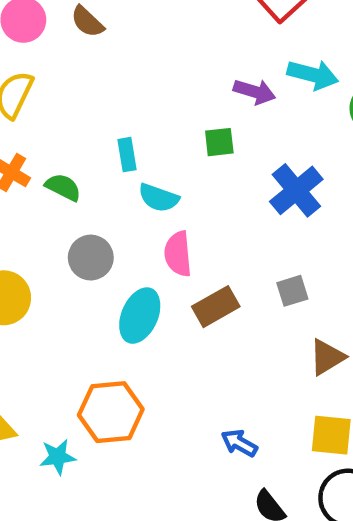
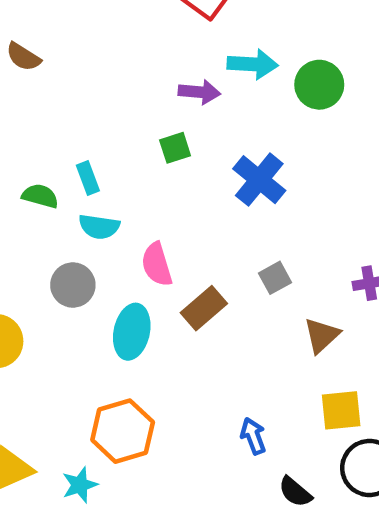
green semicircle: (63, 187) -> (40, 196), moved
cyan semicircle: (159, 198) -> (99, 227), moved
blue arrow: (239, 443) -> (253, 436), turned 51

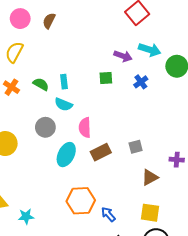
brown semicircle: (23, 57) -> (49, 21), turned 70
blue cross: (259, 180) -> (141, 82), moved, size x0.6
orange hexagon: (123, 431) -> (81, 201), moved
blue arrow: (253, 436) -> (108, 214), turned -35

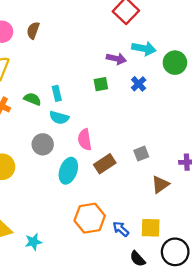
yellow square: (150, 213) -> (151, 228), moved

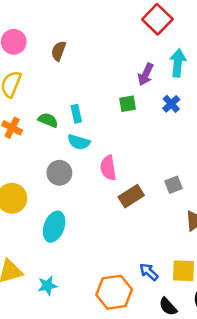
brown semicircle: (33, 30) -> (59, 51), moved
cyan arrow: (144, 48) -> (178, 63), turned -95
purple arrow: (116, 59) -> (146, 74), turned 102
cyan ellipse: (68, 171) -> (54, 227), moved
orange hexagon: (90, 218) -> (114, 292), moved

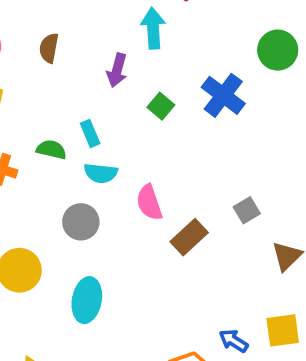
cyan arrow: (178, 63) -> (153, 28), moved
purple arrow: (146, 74) -> (117, 70), moved
green square: (128, 104) -> (161, 106), turned -30
blue cross: (171, 104) -> (223, 95), size x1.6

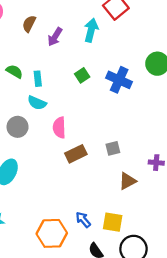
purple arrow: (117, 70) -> (55, 37), moved
blue cross: (223, 95) -> (119, 80), turned -30
green semicircle: (51, 150) -> (14, 71), moved

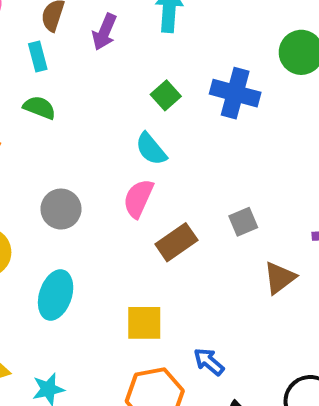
cyan rectangle: (38, 79) -> (38, 57), moved
cyan semicircle: (37, 103) -> (151, 149), moved, turned 36
pink semicircle: (59, 128) -> (138, 198), turned 35
yellow square: (113, 222) -> (144, 323), moved

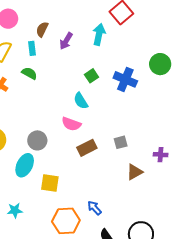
pink semicircle: (138, 198) -> (71, 124), turned -102
gray circle: (61, 209) -> (37, 140), moved
yellow square: (144, 323) -> (50, 183), moved

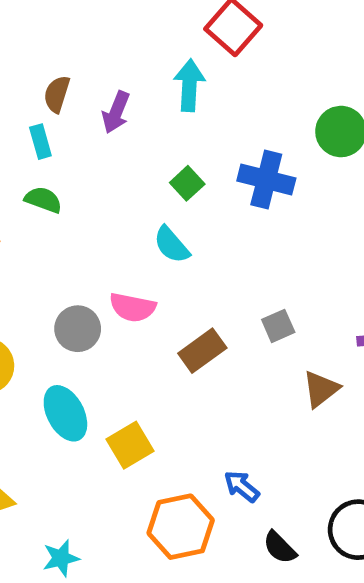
pink semicircle: (71, 124) -> (133, 307), moved
gray circle: (37, 140) -> (78, 329), moved
cyan ellipse: (25, 165) -> (65, 413), turned -45
yellow square: (50, 183) -> (130, 445), turned -30
cyan star: (15, 210) -> (61, 558), moved

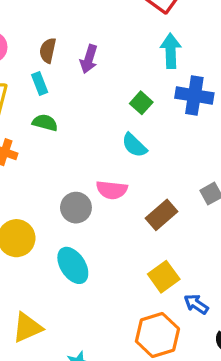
cyan arrow: (189, 85) -> (171, 51), moved
yellow square: (130, 445) -> (164, 277), moved

